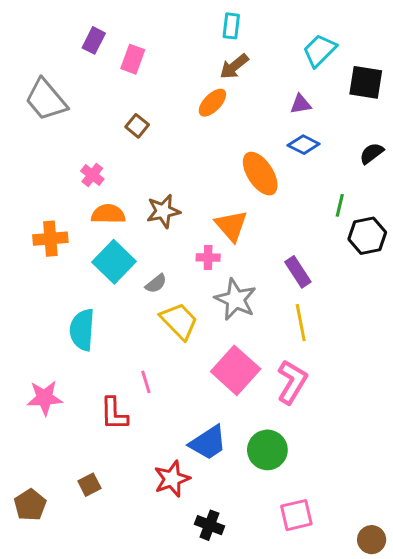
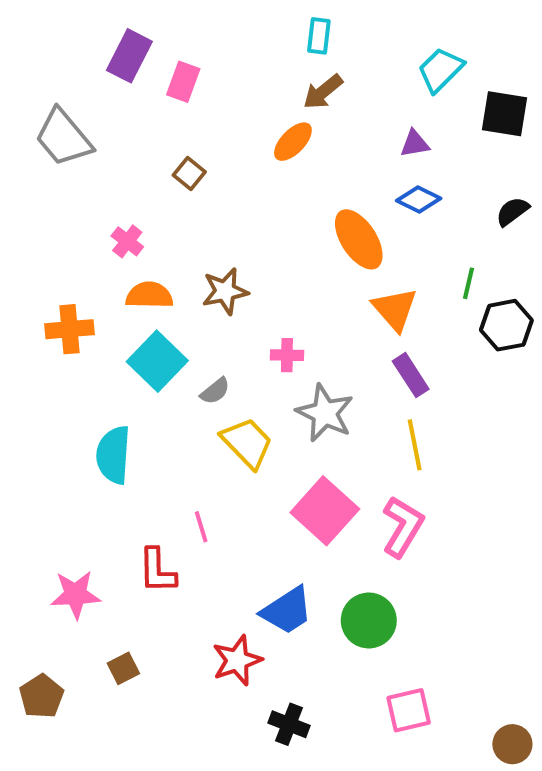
purple rectangle: (94, 40) -> (129, 56), size x1.4
orange triangle: (231, 226) -> (395, 309), moved
pink star: (45, 398) -> (75, 595), moved

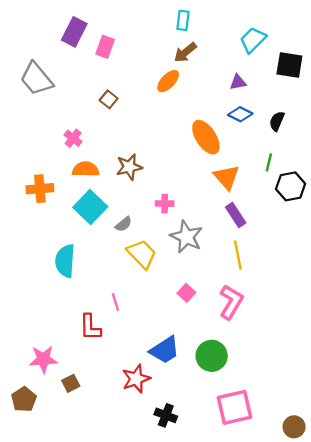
black semicircle: (512, 211) -> (277, 121), moved, turned -30
pink square: (325, 511) -> (186, 293), size x0.5
pink star: (75, 595) -> (43, 359), moved
pink square: (409, 710) -> (234, 407), size x1.4

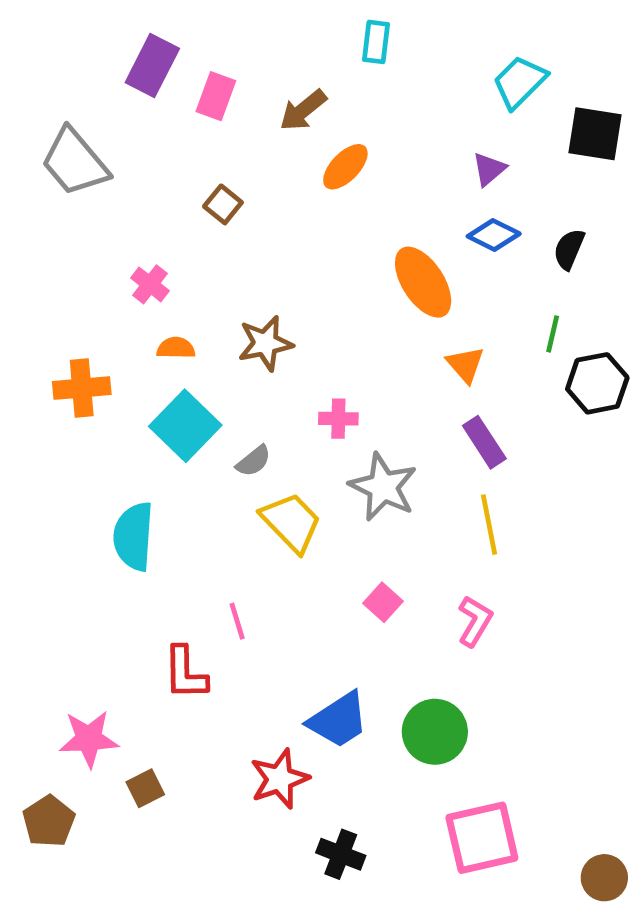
brown arrow: (185, 52) -> (303, 110), moved
purple triangle: (238, 82) -> (489, 169), turned -30
orange semicircle: (86, 169) -> (176, 348), size x0.7
orange triangle: (226, 177) -> (465, 364), size x0.7
pink L-shape: (231, 302) -> (475, 621), size x0.7

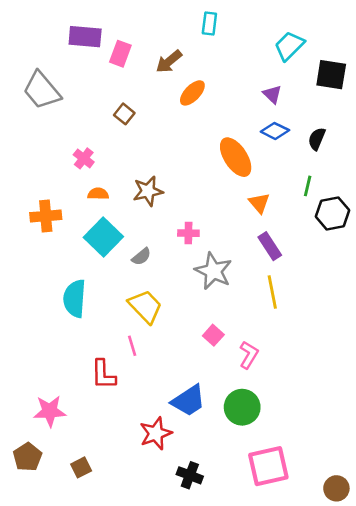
purple rectangle: (152, 66) -> (85, 37), turned 68
purple triangle: (489, 169) -> (272, 94), turned -36
yellow trapezoid: (291, 522) -> (145, 306), moved
pink L-shape: (475, 621) -> (249, 355), moved
brown square: (145, 788) -> (81, 467), moved

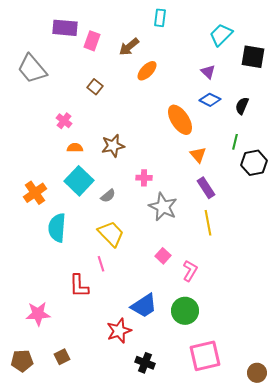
orange cross: (46, 216) -> (35, 193), moved, turned -30
brown pentagon: (27, 457) -> (22, 361), moved, turned 30

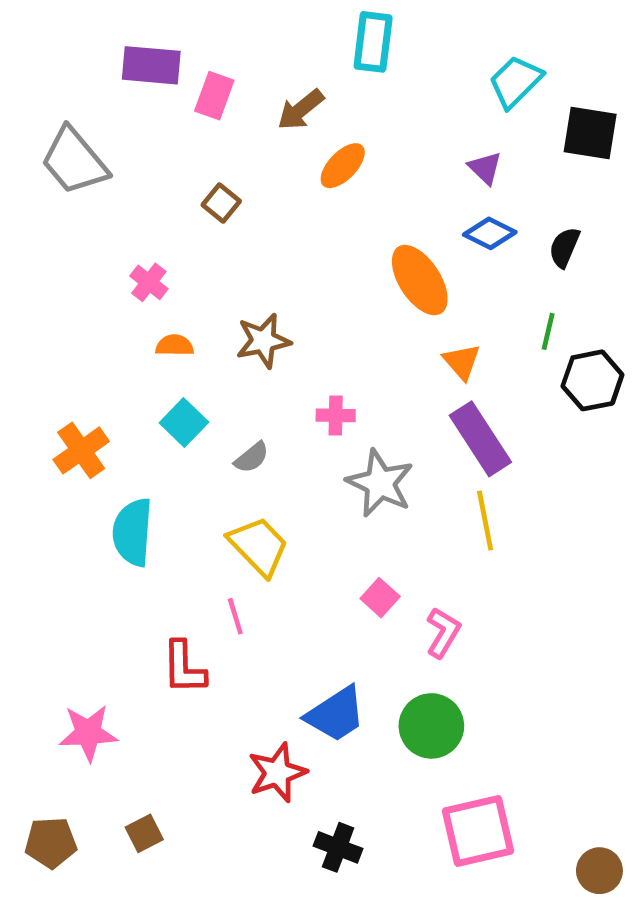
cyan rectangle: (160, 18) -> (373, 42), size x1.4
cyan square: (79, 181) -> (184, 422), size x0.7
purple rectangle: (206, 188) -> (480, 439), size x1.4

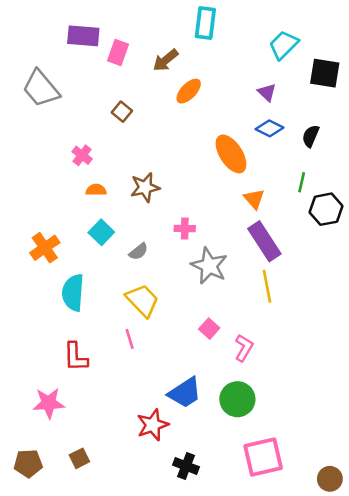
red L-shape: (184, 668) -> (76, 357), moved

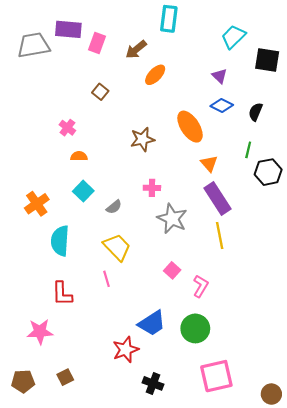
gray trapezoid: (41, 88) -> (34, 45), moved, turned 120
brown star: (145, 187) -> (142, 139), moved

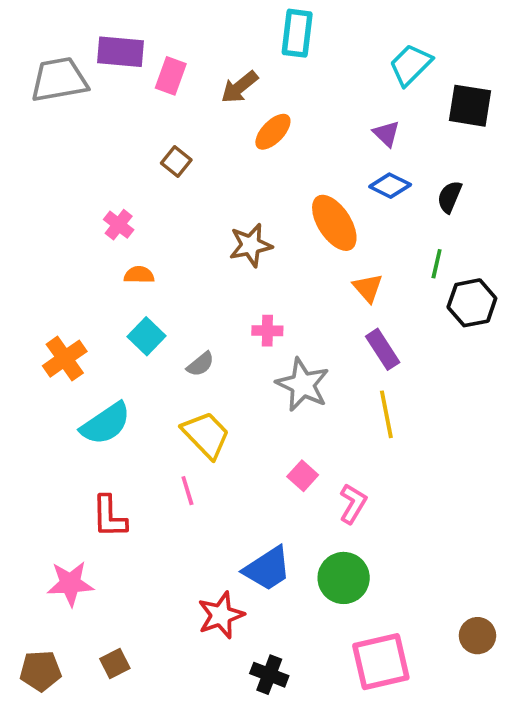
purple rectangle: (217, 198) -> (383, 349), size x0.7
cyan semicircle: (60, 241) -> (106, 424), turned -128
brown circle: (271, 394) -> (477, 636), moved

